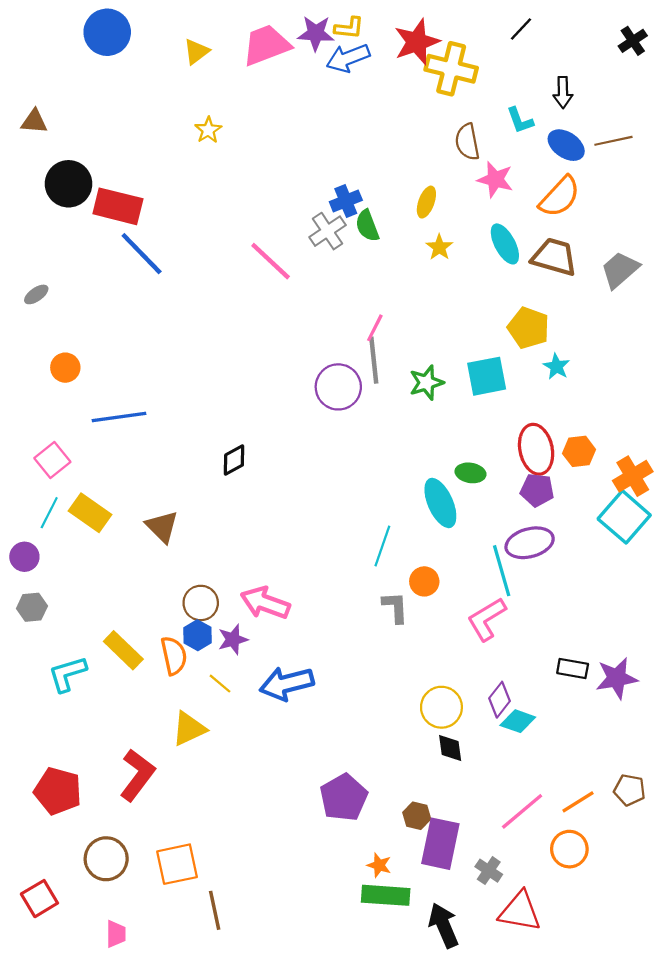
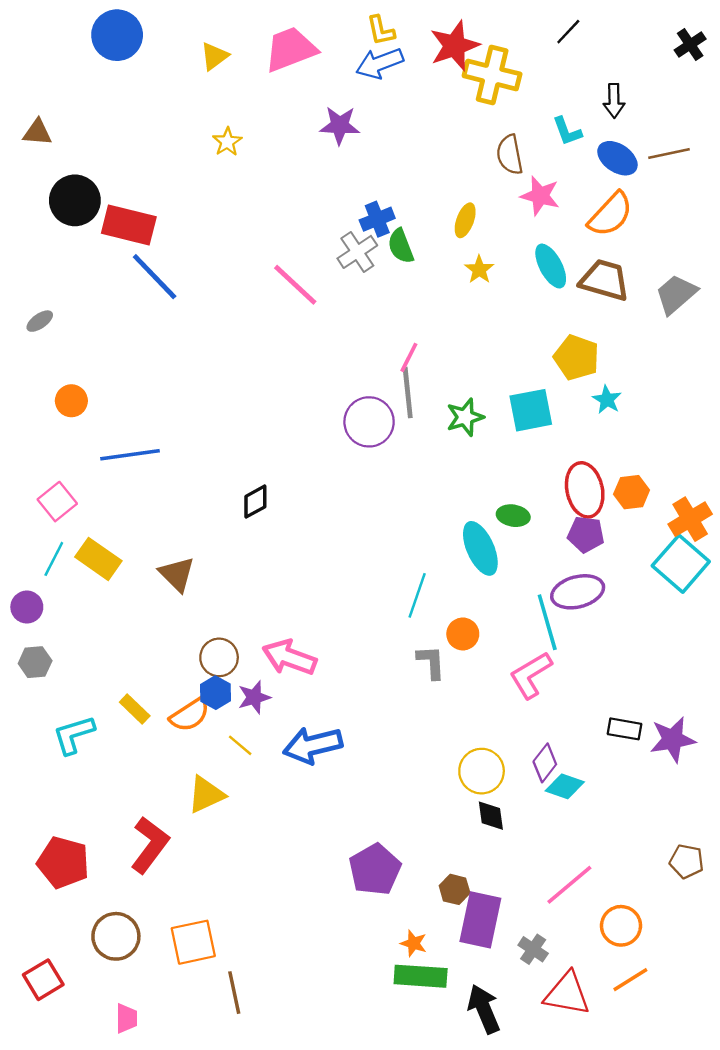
yellow L-shape: (349, 28) -> (381, 30), turned 72
purple star: (316, 33) -> (340, 125), moved
yellow rectangle: (123, 650) -> (135, 709), size x0.7
orange semicircle: (174, 656) -> (190, 715), turned 69
orange line: (578, 802) -> (630, 980), moved

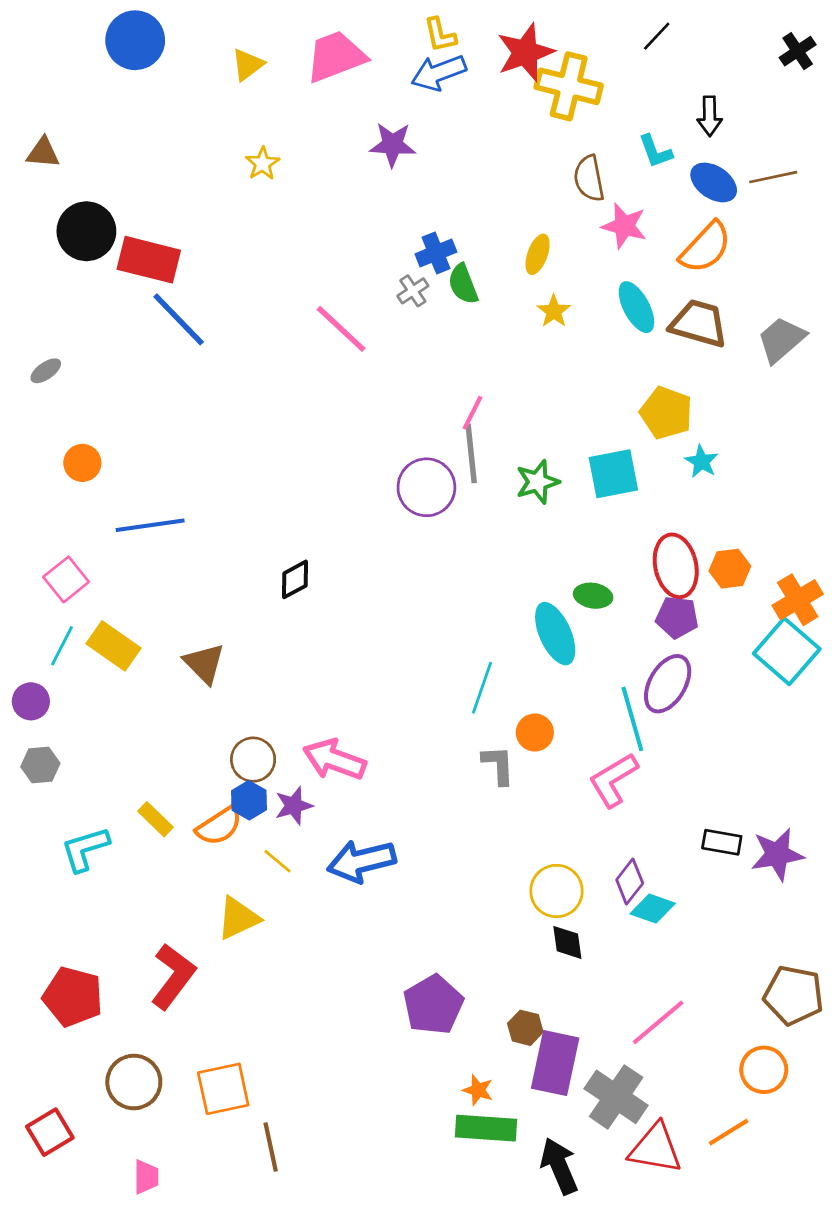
gray cross: (357, 252) -> (413, 291), size x0.7
purple ellipse: (578, 592) -> (668, 684), turned -45
brown pentagon: (687, 861) -> (794, 995), size x1.5
orange circle: (621, 926) -> (764, 1070), moved
gray cross: (533, 949) -> (616, 1097), size x1.8

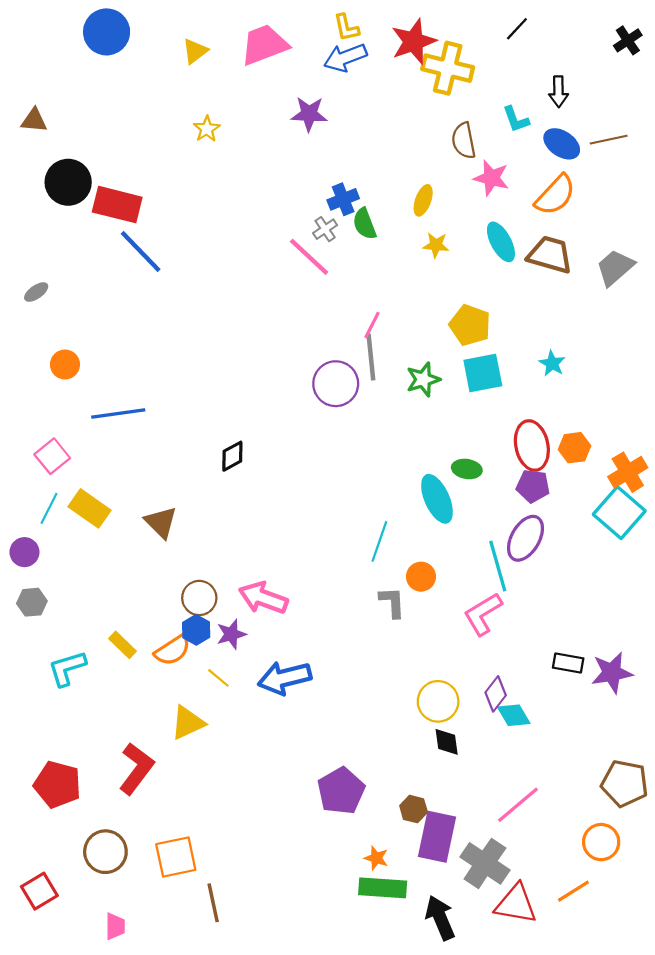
yellow star: (554, 311) -> (436, 245), turned -30
pink line: (341, 329) -> (309, 257), moved
yellow pentagon: (666, 413) -> (470, 325), moved
cyan diamond: (653, 909) -> (514, 715), turned 40

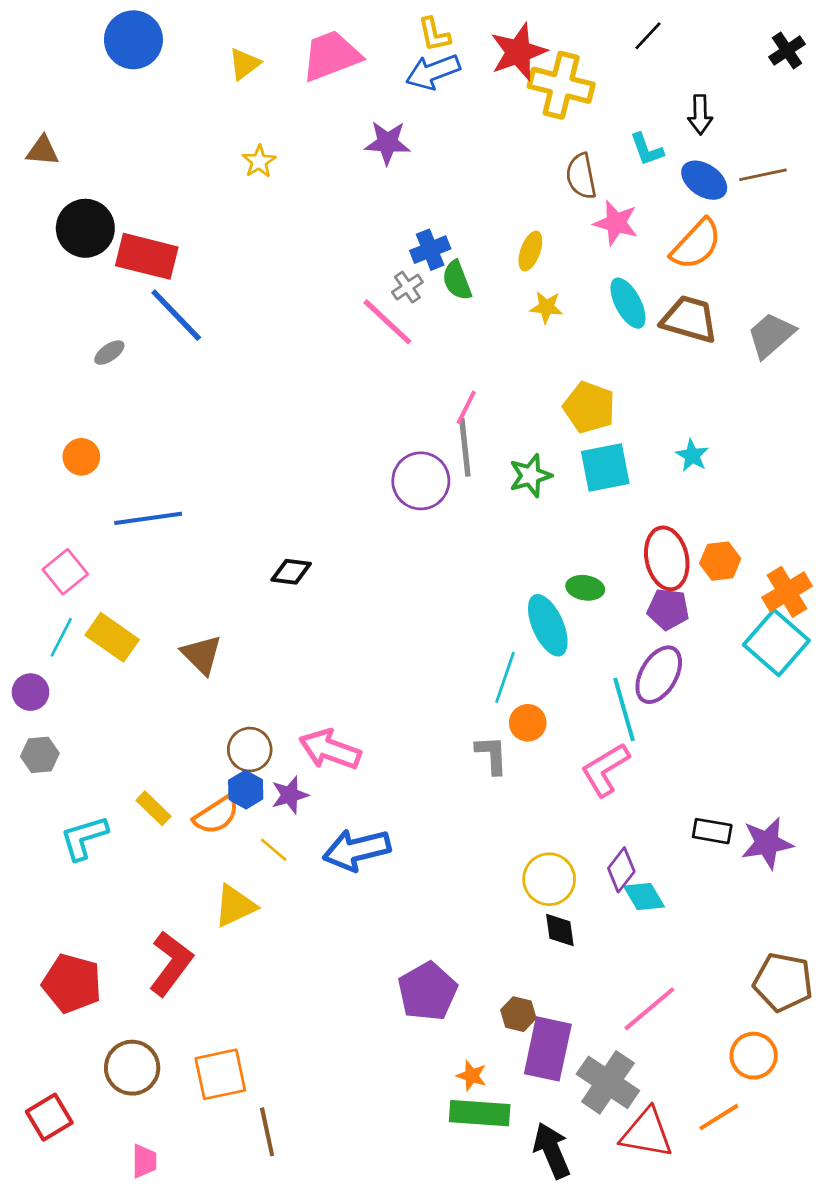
gray ellipse: (36, 292) -> (109, 353), moved
black diamond: (232, 456) -> (291, 572), turned 36
cyan line: (379, 541) -> (505, 677), moved

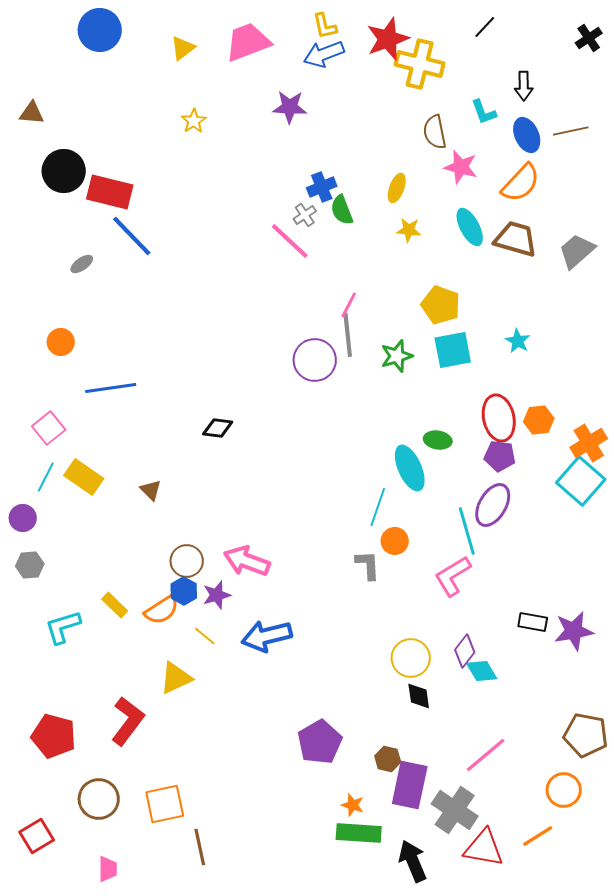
blue ellipse: (704, 180) -> (527, 135), turned 32
brown triangle: (202, 655) -> (151, 490), size x0.7

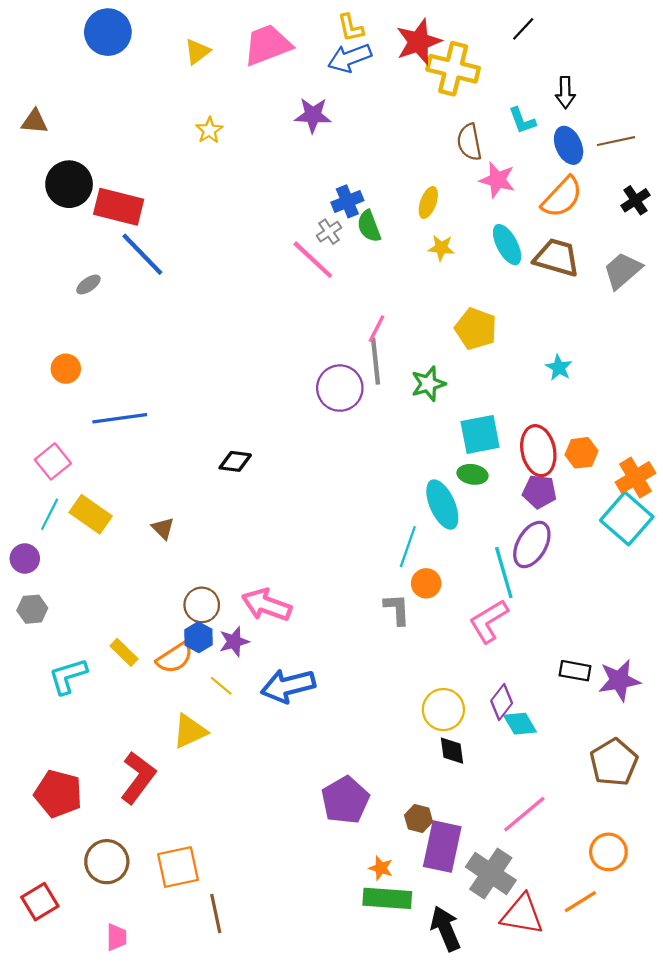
black cross: (589, 38) -> (635, 200), moved
cyan square: (453, 350) -> (480, 434), moved
brown pentagon: (586, 735) -> (614, 762), moved, turned 30

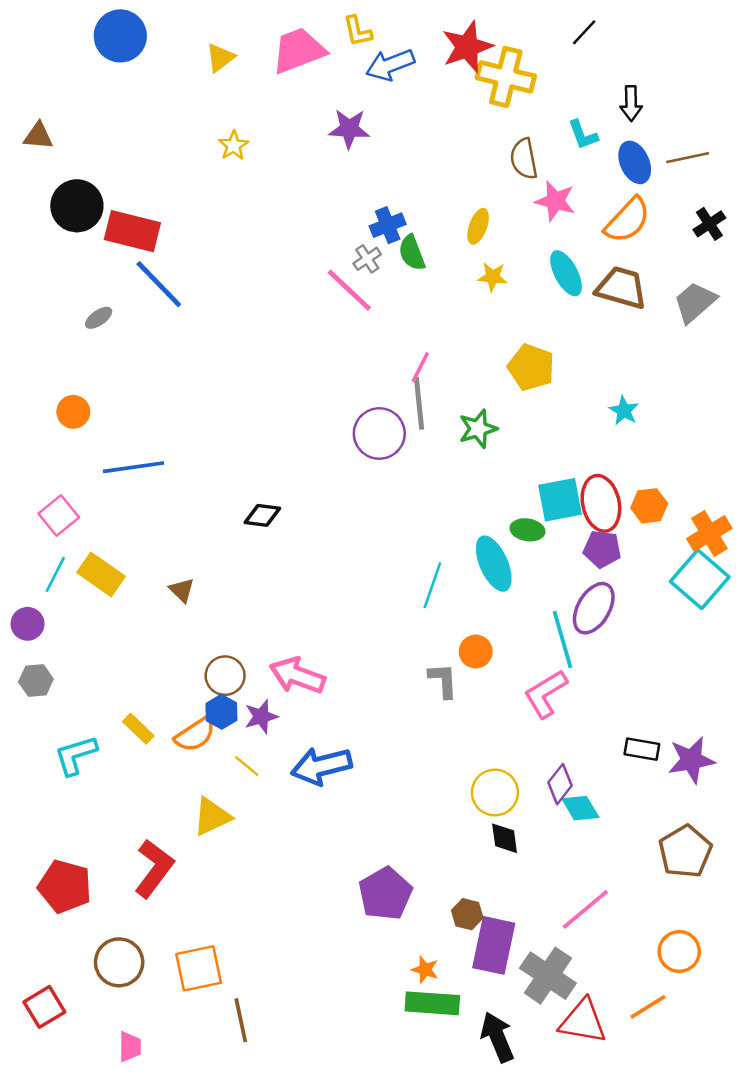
yellow L-shape: (351, 28) -> (358, 31), moved
cyan square: (480, 434) -> (560, 500), moved
cyan line: (408, 547) -> (432, 585), moved

